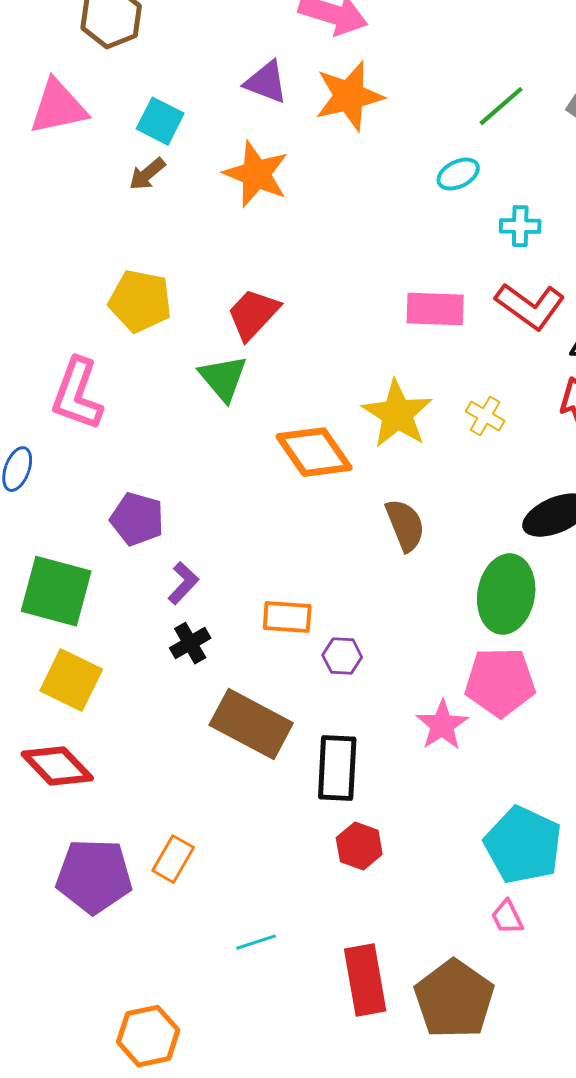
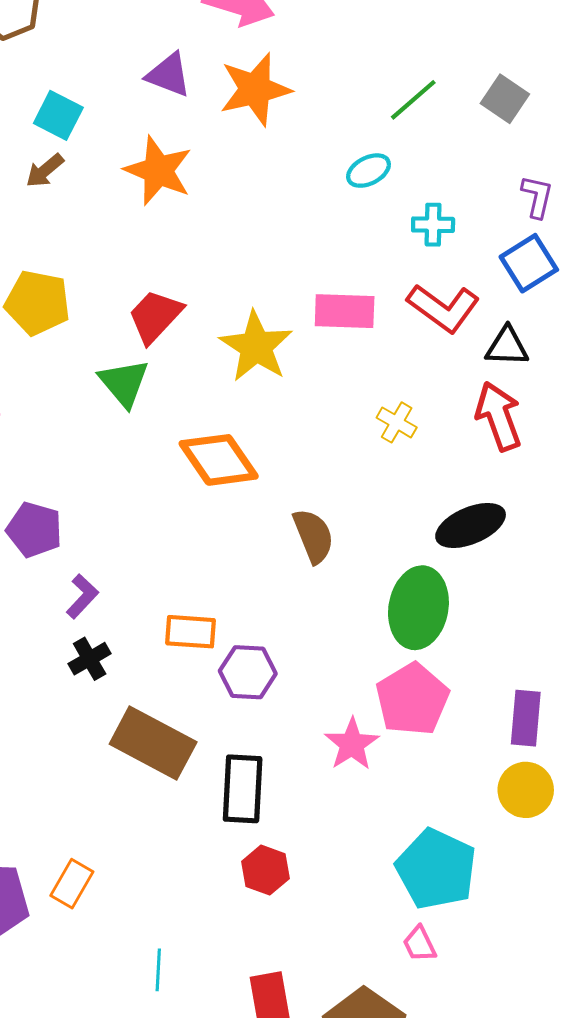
yellow star: (397, 414) -> (256, 346), moved
purple hexagon: (342, 656) -> (248, 672), size x1.4
pink pentagon: (500, 682) -> (412, 699), turned -30
cyan line: (256, 942) -> (158, 970), turned -69

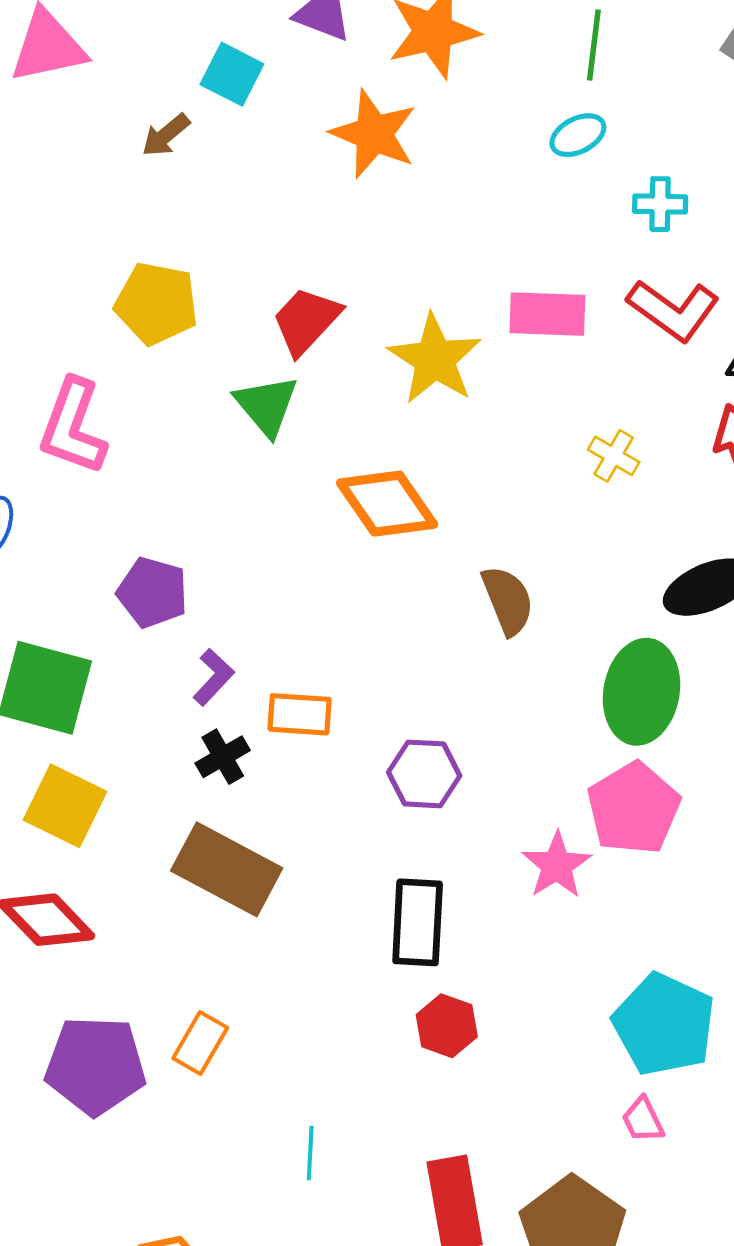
green line: (413, 100) -> (594, 45), moved, turned -42
cyan square: (58, 115) -> (232, 74), moved
orange star: (158, 171) -> (374, 134), moved
orange rectangle: (191, 632) -> (300, 714), moved
brown rectangle: (153, 743) -> (227, 869), moved

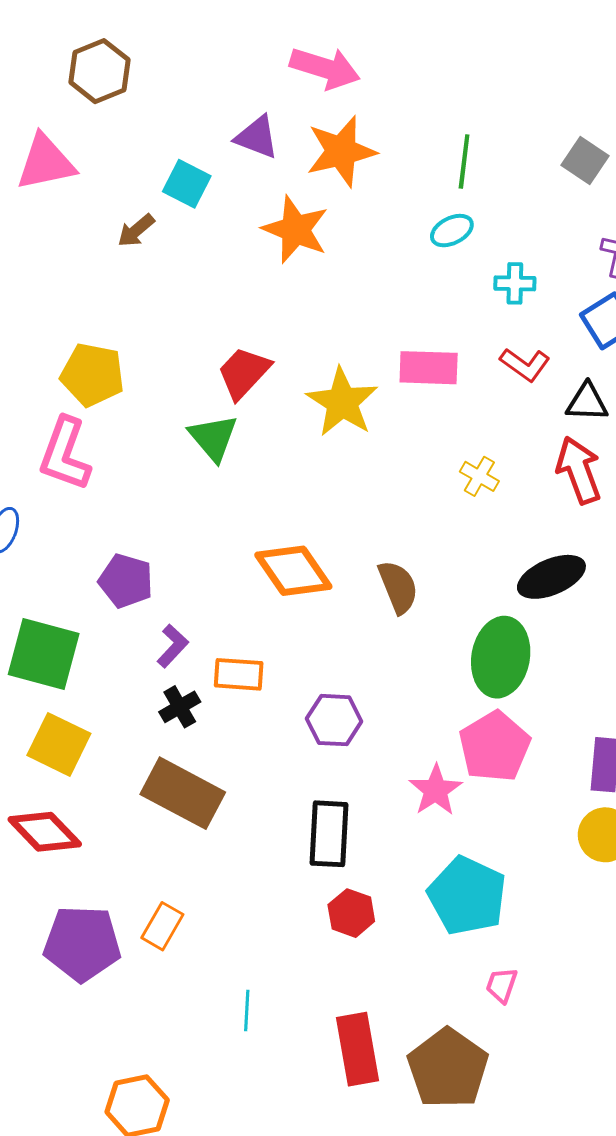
yellow pentagon: (156, 303) -> (92, 375), moved
red L-shape: (673, 310) -> (525, 365), size x0.7
orange diamond: (387, 504) -> (293, 571), moved
cyan pentagon: (664, 1024) -> (467, 896), moved
pink trapezoid: (643, 1120) -> (502, 985), turned 45

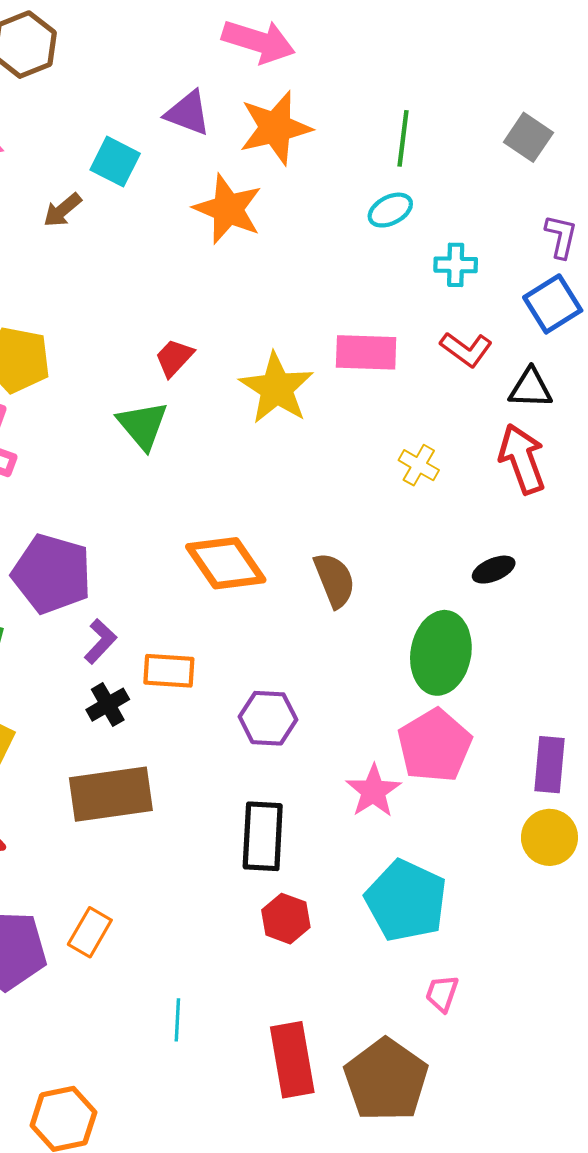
red trapezoid: (244, 373) -> (174, 358), size x0.7
black ellipse: (551, 577) -> (494, 570), size x0.6
purple pentagon: (126, 581) -> (52, 574), size x1.4
brown rectangle: (183, 793) -> (111, 794), turned -36

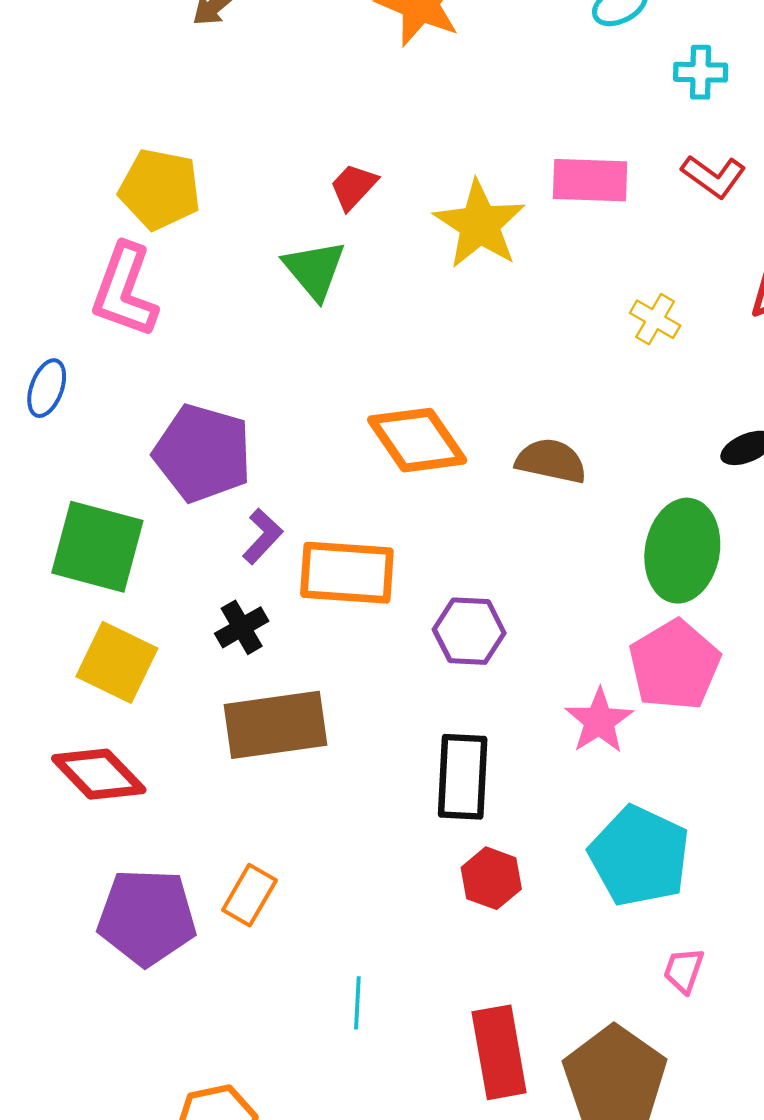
brown semicircle: (334, 580) -> (551, 461), turned -56
orange rectangle: (169, 671) -> (347, 573), size x1.5
black cross: (108, 705) -> (242, 627), moved

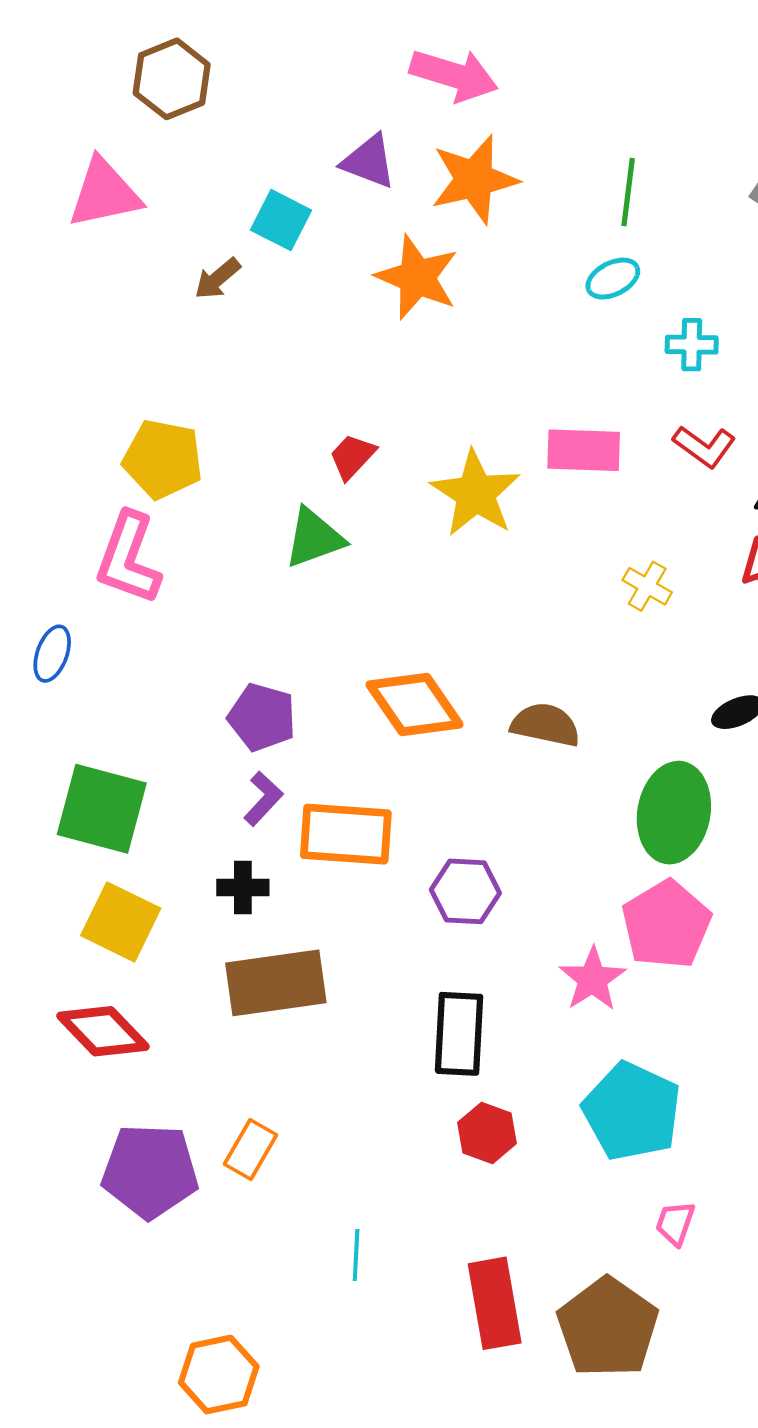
green triangle: (314, 270) -> (314, 538), turned 50
purple pentagon: (203, 453) -> (262, 717), moved, size x0.7
black cross: (242, 627) -> (243, 888), turned 30

